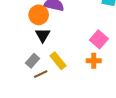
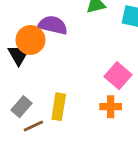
black triangle: (43, 35) -> (19, 55), moved
yellow rectangle: (58, 61) -> (59, 107), turned 48

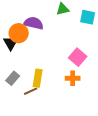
brown line: (33, 126) -> (31, 91), moved

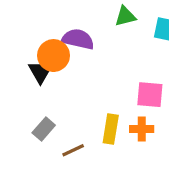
pink square: (78, 57) -> (150, 95), turned -36
yellow rectangle: (38, 78) -> (111, 129), moved

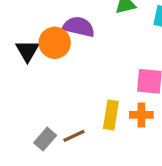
black triangle: (40, 72) -> (27, 51), moved
gray rectangle: (44, 129) -> (45, 139), moved

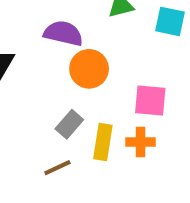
orange circle: (55, 43) -> (89, 69), moved
gray rectangle: (45, 139) -> (69, 124), moved

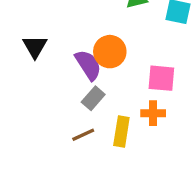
purple semicircle: (63, 33) -> (88, 65), moved, turned 44
yellow rectangle: (103, 142) -> (121, 131), moved

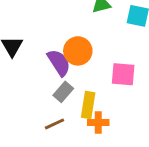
orange cross: (153, 113) -> (98, 122), moved
yellow rectangle: (121, 131) -> (88, 105), moved

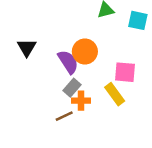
yellow rectangle: (88, 105) -> (115, 94), moved, turned -45
orange cross: (98, 122) -> (81, 101), moved

